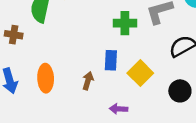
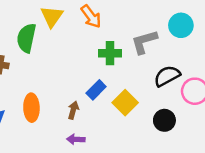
blue rectangle: (111, 60) -> (96, 90), turned 42
purple arrow: (119, 109) -> (76, 139), moved

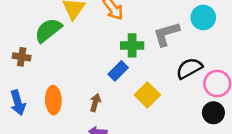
green semicircle: (26, 38) -> (48, 30), turned 40
blue rectangle: (96, 90) -> (118, 71), moved
black circle: (164, 120) -> (213, 113), moved

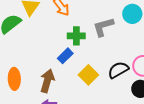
black semicircle: (189, 68) -> (118, 70), moved
brown arrow: (95, 103) -> (47, 81), size x1.6

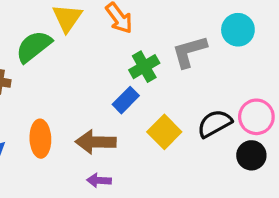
green cross: (76, 36) -> (144, 67), turned -30
brown arrow: (47, 81) -> (96, 142), turned -105

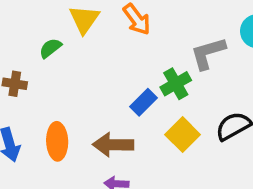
green semicircle: (34, 46) -> (50, 48), size x0.6
green cross: (144, 67) -> (176, 84), moved

